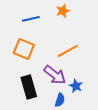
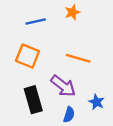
orange line: (68, 51) -> (78, 58), turned 45
blue star: (76, 86) -> (97, 102), moved

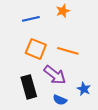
orange square: (28, 56) -> (36, 49), moved
blue semicircle: (69, 115) -> (60, 100), turned 96

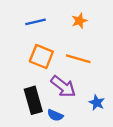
orange star: (63, 11) -> (79, 21), moved
blue semicircle: (60, 100) -> (55, 115), moved

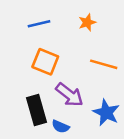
orange line: (78, 59) -> (104, 64), moved
blue star: (97, 103) -> (106, 113), size x1.5

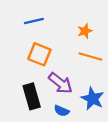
orange star: (87, 22) -> (85, 31), moved
blue semicircle: (61, 127) -> (62, 111), moved

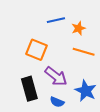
blue line: (34, 21) -> (56, 20), moved

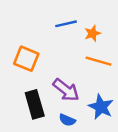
orange square: (37, 50) -> (26, 59), moved

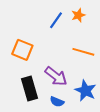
blue line: (66, 24) -> (56, 20), turned -42
orange star: (93, 33) -> (78, 15), moved

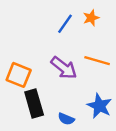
orange square: (22, 50) -> (19, 75), moved
purple arrow: (56, 76) -> (64, 68), moved

